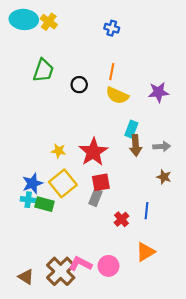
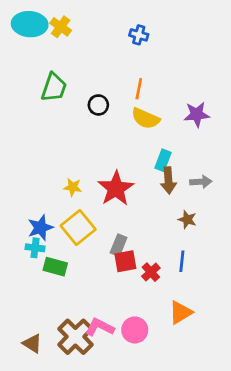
brown star: (164, 177) -> (187, 219), moved
red square: (101, 182) -> (125, 261), moved
green rectangle: (44, 204) -> (55, 267), moved

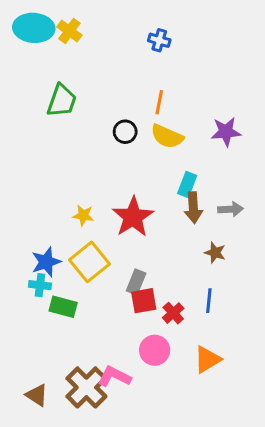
black circle: (98, 105) -> (125, 132), moved
pink circle: (135, 330) -> (155, 350), moved

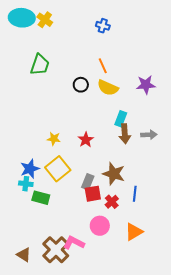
orange line: (159, 102) -> (103, 66), turned -35
red star: (133, 217) -> (86, 140), size x0.6
brown star: (215, 253) -> (114, 174), moved, size x1.6

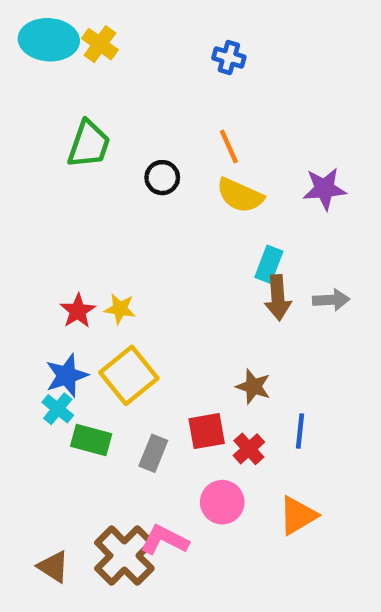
black circle: (81, 85) -> (162, 178), moved
red star: (86, 140) -> (78, 311), moved
brown star: (114, 174) -> (253, 387), size x0.7
gray rectangle: (88, 182) -> (153, 453), moved
cyan cross: (26, 184) -> (58, 409), turned 32

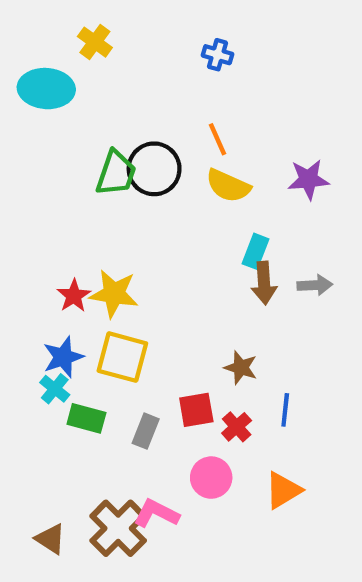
cyan ellipse: (49, 40) -> (46, 89), moved
green trapezoid: (89, 144) -> (116, 173), moved
black circle: (162, 178) -> (154, 169), size x1.6
yellow star: (120, 309) -> (114, 294), size x1.6
yellow square: (129, 375) -> (122, 357), turned -36

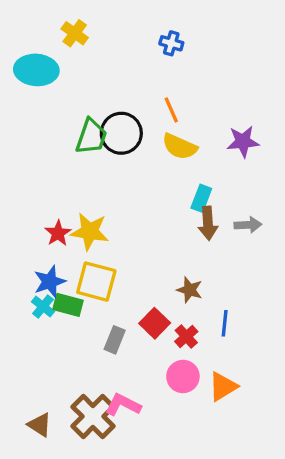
red square: (196, 410) -> (155, 323), turned -36
green rectangle: (86, 418) -> (68, 305), moved
pink circle: (211, 478) -> (183, 377), moved

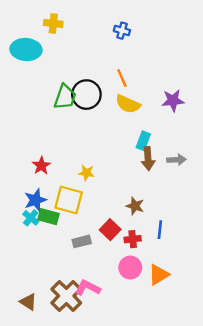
yellow cross: (75, 33) -> (53, 23), turned -30
yellow star: (90, 232) -> (86, 173), moved, size x0.6
red cross: (186, 337) -> (133, 239), turned 35
gray rectangle: (115, 340) -> (82, 241), turned 54

